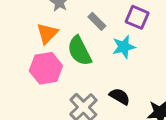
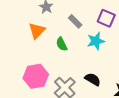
green semicircle: (79, 51) -> (62, 44), size x0.6
pink hexagon: (46, 68) -> (36, 76), moved

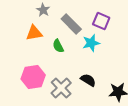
gray rectangle: (75, 21) -> (71, 24), size x1.5
orange triangle: (37, 31) -> (34, 33), turned 36

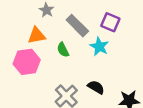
cyan star: (91, 43) -> (99, 46), turned -30
pink hexagon: (33, 77) -> (27, 62), moved

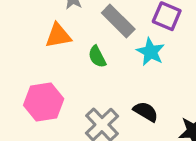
pink hexagon: (27, 62) -> (44, 102), moved

